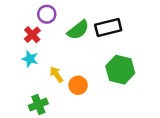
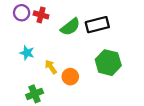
purple circle: (47, 14) -> (22, 13), moved
red cross: (32, 35) -> (41, 15), moved, turned -32

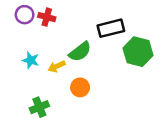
green semicircle: (70, 27) -> (80, 52), moved
green hexagon: (108, 63) -> (138, 52), moved
yellow arrow: (51, 67) -> (57, 66), moved, turned -80

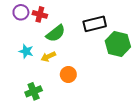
green semicircle: (80, 52) -> (56, 33), moved

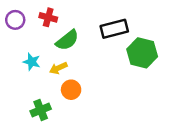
purple circle: (21, 12) -> (15, 20), moved
orange circle: (68, 74) -> (71, 90), moved

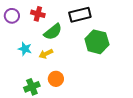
black rectangle: (114, 29) -> (80, 15), moved
green hexagon: (142, 53) -> (97, 42), moved
orange circle: (71, 90) -> (56, 79), moved

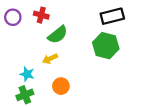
black rectangle: (80, 15) -> (112, 16), moved
cyan star: (25, 49) -> (27, 74), moved
green cross: (32, 87) -> (25, 95), moved

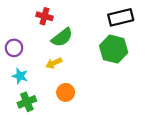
purple circle: (13, 17) -> (14, 48), moved
cyan star: (27, 74) -> (20, 76), moved

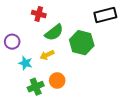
green hexagon: (114, 49) -> (82, 43), moved
cyan star: (20, 76) -> (25, 63), moved
green cross: (27, 102) -> (36, 87), moved

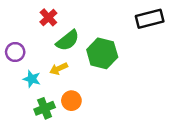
red cross: (39, 14) -> (48, 17), turned 32
black rectangle: (105, 15) -> (150, 19), moved

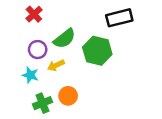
red cross: (48, 17) -> (34, 14), moved
black rectangle: (150, 19) -> (119, 18), moved
purple circle: (15, 52) -> (38, 50), moved

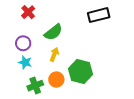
purple circle: (38, 50) -> (23, 43), moved
green hexagon: (97, 51) -> (80, 71), moved
yellow arrow: (56, 65) -> (54, 54), moved, turned 136

